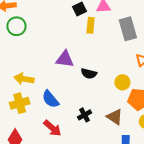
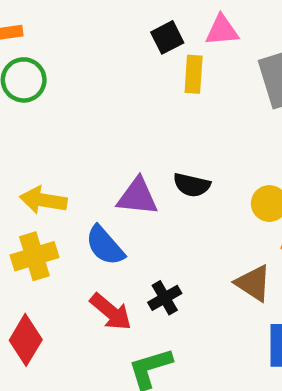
purple triangle: (65, 59) -> (137, 197), moved
black cross: (85, 115) -> (165, 298), moved

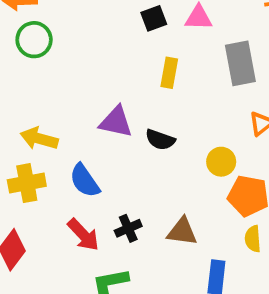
yellow rectangle: (194, 74) -> (169, 73), moved
purple triangle: (137, 197) -> (116, 122), moved
brown triangle: (253, 283) -> (182, 232), moved, turned -32

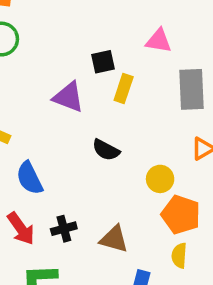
black square: (154, 18) -> (103, 62), moved
purple triangle: (116, 122) -> (68, 97), moved

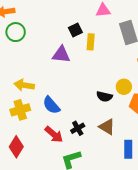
black semicircle: (106, 150) -> (104, 97), moved
brown triangle: (114, 239) -> (107, 127), turned 30

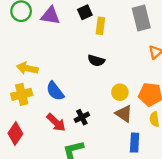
purple triangle: (61, 55) -> (50, 16), moved
yellow circle: (124, 87) -> (120, 92), moved
black semicircle: (104, 97) -> (96, 61), moved
brown triangle: (107, 127) -> (124, 114), moved

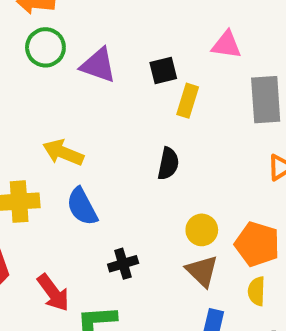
black semicircle: (96, 61) -> (168, 164), turned -105
yellow arrow: (27, 68) -> (63, 153), moved
red arrow: (56, 122) -> (53, 293), moved

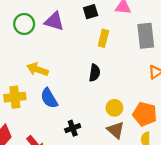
green circle: (45, 47) -> (24, 24), moved
black square: (163, 71) -> (91, 12), moved

